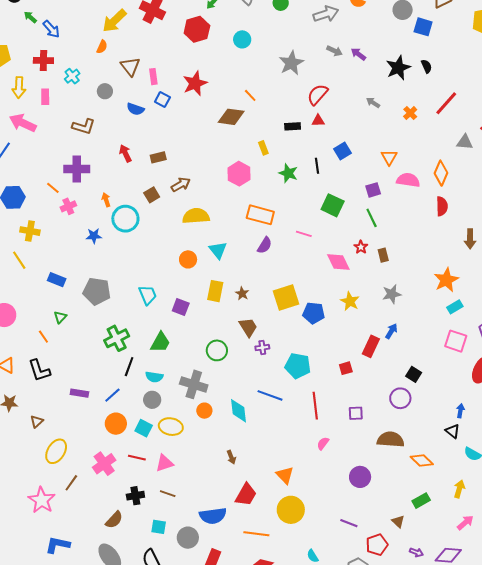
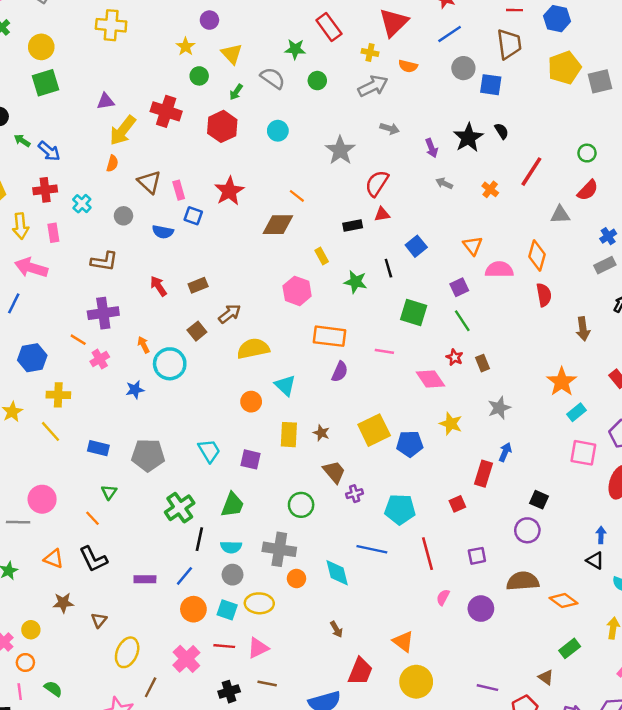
purple arrow: (358, 54) -> (432, 148), moved, turned -140
purple circle: (360, 477) -> (481, 609), moved

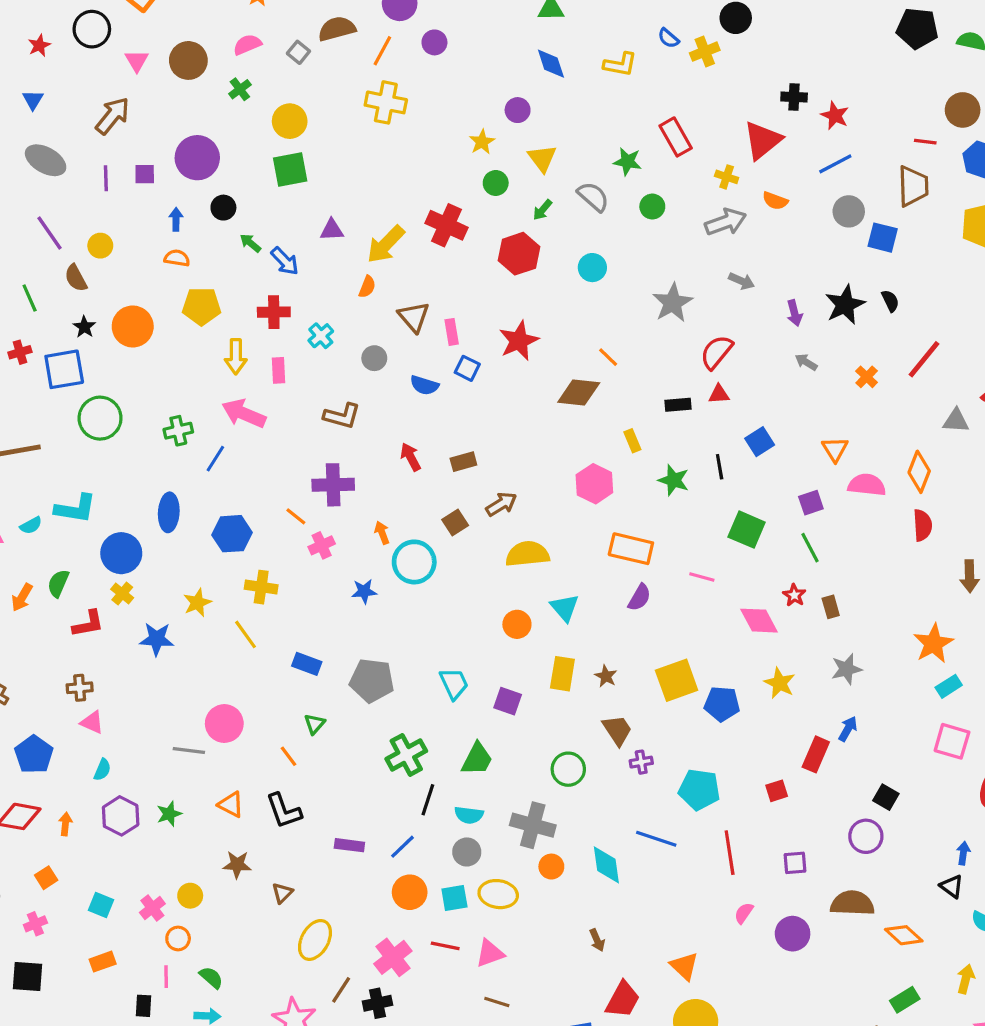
purple triangle: (105, 101) -> (332, 230), moved
cyan square: (227, 610) -> (454, 898), turned -35
black cross: (229, 692) -> (377, 1003), moved

